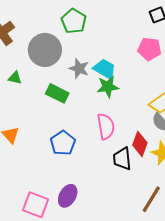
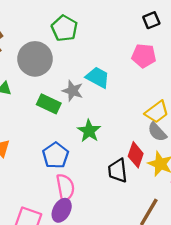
gray star: (79, 69) -> (73, 91), moved
green star: (108, 87) -> (89, 131), moved, turned -30
pink semicircle: (106, 126) -> (65, 188), moved

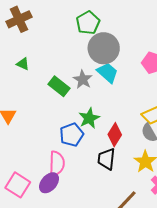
gray circle: (35, 59) -> (104, 48), moved
blue pentagon: (56, 155) -> (72, 135), moved
red diamond: (136, 155) -> (115, 135), moved

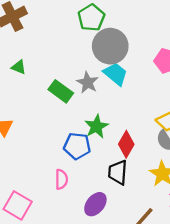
blue pentagon: (72, 135) -> (77, 146), turned 30
pink semicircle: (57, 163) -> (61, 179), size x0.7
purple ellipse: (49, 183) -> (95, 204), moved

